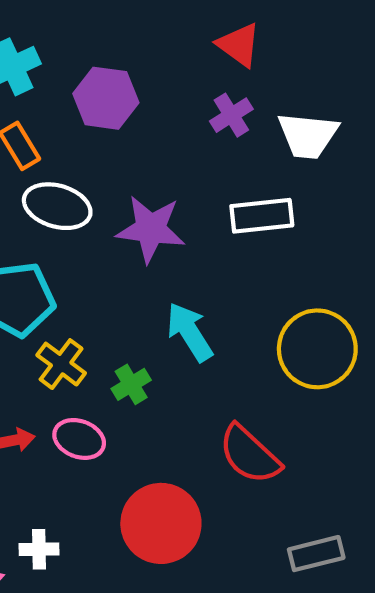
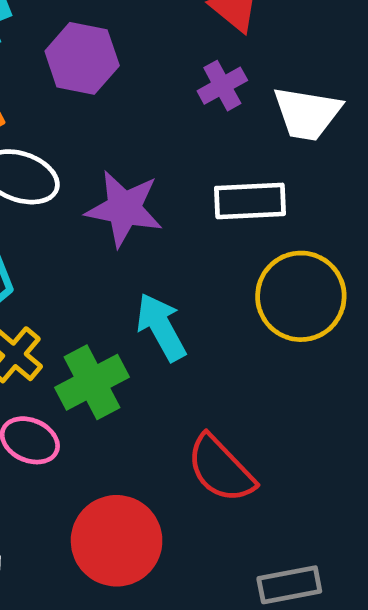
yellow circle: (317, 349) -> (301, 296), moved
green cross: (131, 384) -> (92, 382), size x1.6

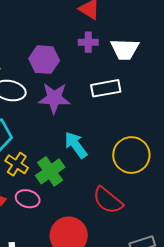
purple hexagon: (82, 58) -> (44, 60), moved
purple cross: (222, 86) -> (88, 42), turned 36
yellow circle: (301, 296) -> (131, 155), moved

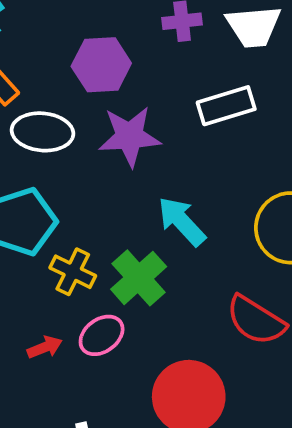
pink ellipse: (28, 199) -> (102, 335), turned -45

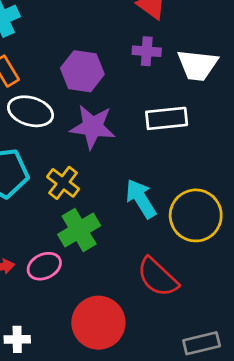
cyan arrow: (182, 221) -> (141, 199), moved
yellow cross: (73, 272) -> (63, 183), moved

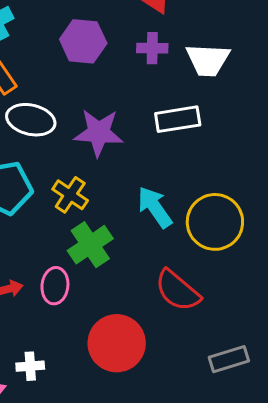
purple hexagon: (82, 71) -> (83, 41), moved
pink ellipse: (44, 266) -> (55, 286), turned -56

